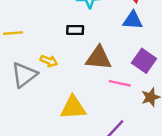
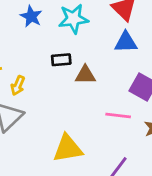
brown triangle: (99, 58) -> (85, 75), moved, size x0.7
yellow arrow: (49, 61) -> (18, 86), moved, turned 98

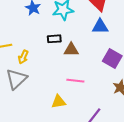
pink line: (118, 115) -> (75, 81), moved
yellow triangle: (68, 148) -> (59, 102), size x0.7

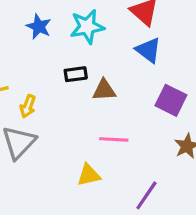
blue triangle: (100, 27) -> (148, 50), turned 42

